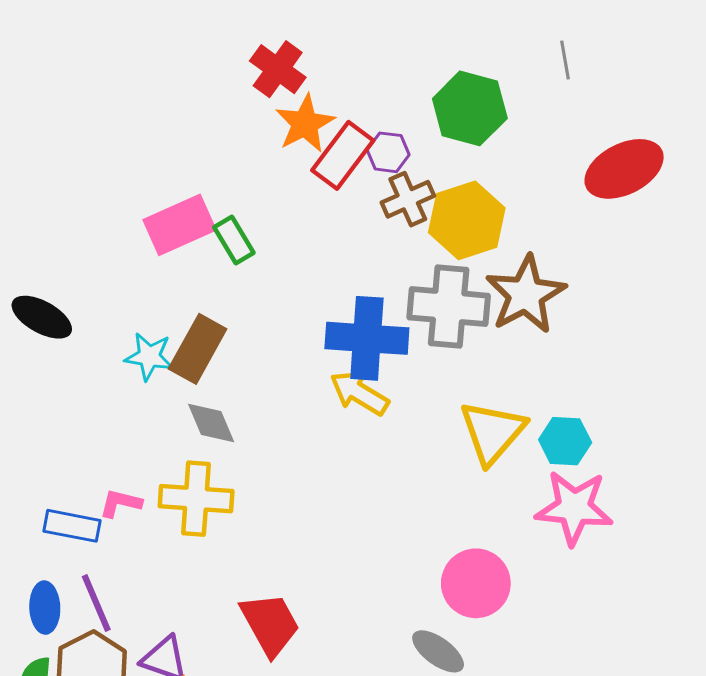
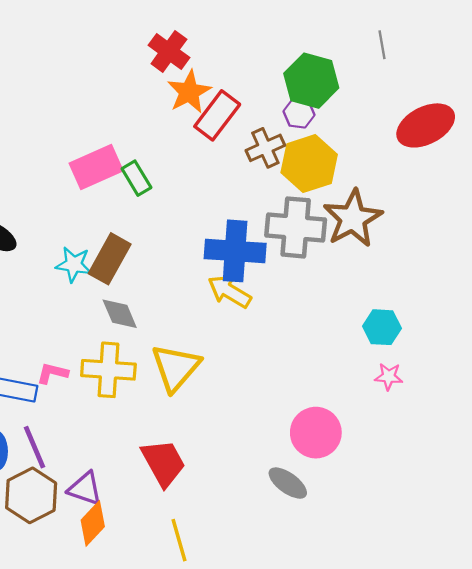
purple hexagon: (388, 152) -> (299, 113), moved
yellow triangle: (492, 432) -> (176, 368), moved
pink star: (574, 508) -> (389, 377), size x0.5

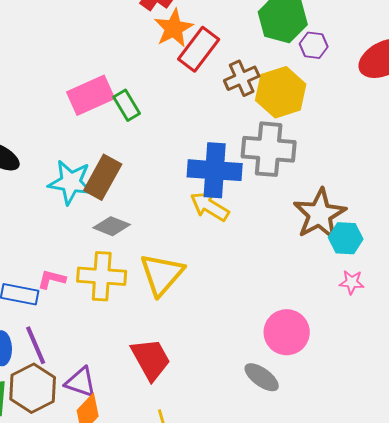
purple hexagon: (299, 113) -> (314, 45), moved
brown star: (353, 218) -> (320, 214), moved
cyan star: (74, 264) -> (71, 182), size x1.4
gray diamond: (120, 314) -> (112, 226), turned -45

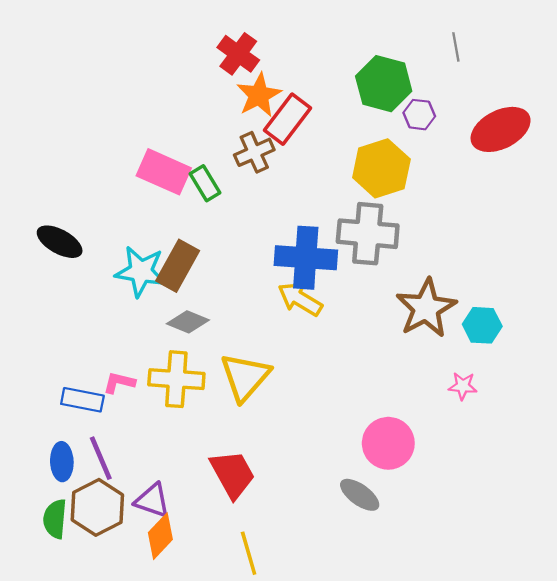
brown cross: (242, 78) -> (254, 152), moved
pink rectangle: (91, 95) -> (164, 172), turned 48
cyan hexagon: (346, 238) -> (482, 325), moved

